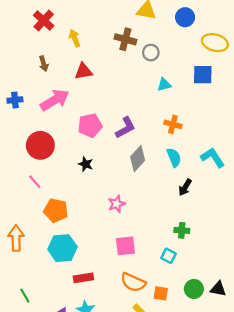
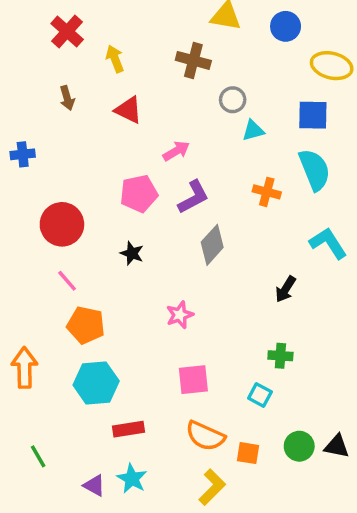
gray circle: (151, 53) -> (233, 100), moved
red triangle: (83, 71) -> (129, 110), turned 36
pink arrow: (55, 100) -> (176, 151), moved, size x0.6
cyan semicircle: (174, 157) -> (315, 170), moved, size x1.4
pink line: (35, 182) -> (67, 281), moved

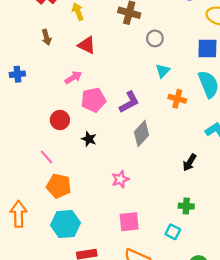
cyan triangle: (253, 130) -> (163, 71), moved, turned -32
pink arrow: (176, 151) -> (73, 78), moved
red circle: (62, 224) -> (60, 120), moved, size x0.7

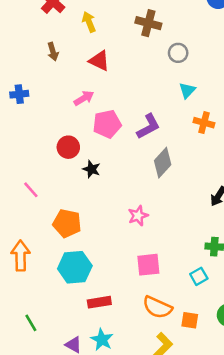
black star: (89, 139) -> (92, 169), moved
pink line: (46, 157) -> (31, 190), moved
cyan square: (173, 232) -> (199, 276), turned 32

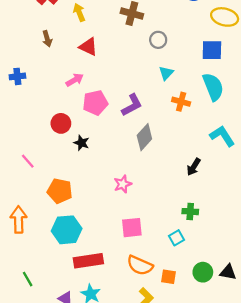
red rectangle: (99, 302) -> (88, 261), size x1.4

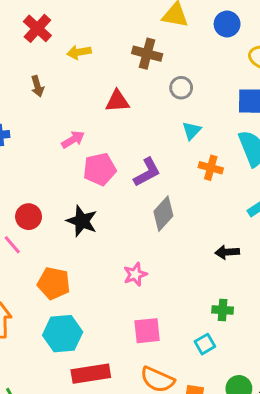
yellow arrow: (79, 12) -> (79, 52), turned -78
red triangle: (88, 47) -> (117, 101), moved, turned -30
red circle: (61, 123) -> (29, 217), moved
black star: (81, 143) -> (82, 221), size x1.5
black arrow: (194, 167) -> (227, 252), turned 54

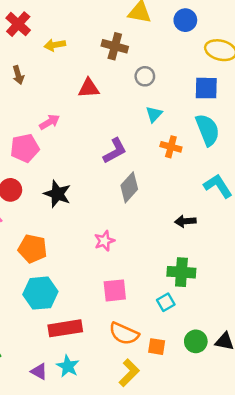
pink pentagon: (100, 169) -> (25, 148), moved
green cross: (223, 310) -> (181, 272), size x1.5

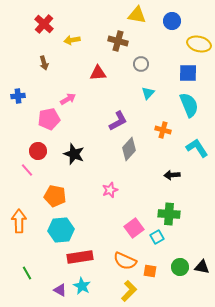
orange cross: (171, 147) -> (163, 130), moved
pink square: (115, 290) -> (134, 228), moved, turned -30

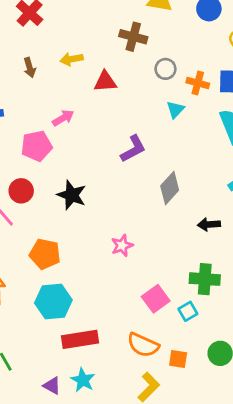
yellow arrow: (72, 40) -> (72, 59), moved
orange cross: (163, 130) -> (198, 83), moved
gray diamond: (129, 149) -> (170, 188), moved

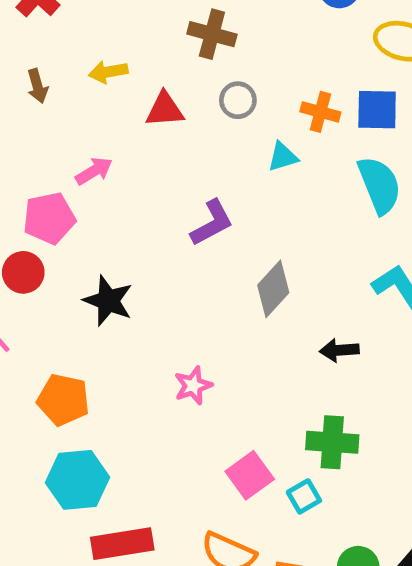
gray circle: (165, 69) -> (238, 100), moved
cyan triangle: (175, 110) -> (283, 157), turned 30
red circle: (21, 191) -> (23, 272), moved

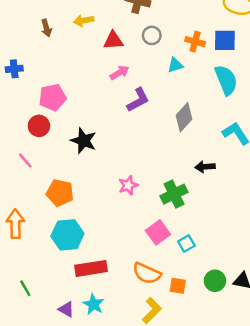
pink arrow: (94, 171) -> (120, 73), moved
gray diamond: (273, 289) -> (184, 117), moved
green cross: (332, 442) -> (174, 194), moved, turned -30

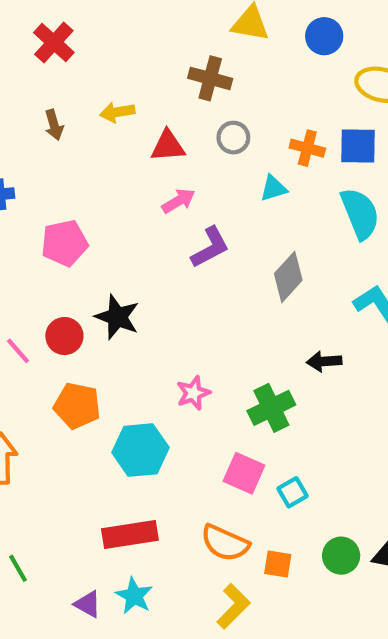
red circle: (39, 126) -> (64, 336), moved
pink square: (158, 232) -> (244, 473), turned -30
cyan hexagon: (67, 235) -> (140, 450), moved

